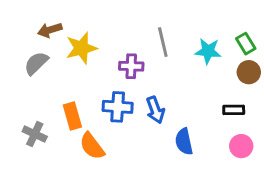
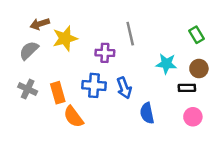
cyan star: (208, 51) -> (166, 64), moved
brown circle: (249, 72) -> (199, 69), moved
gray cross: (35, 134) -> (28, 89), moved

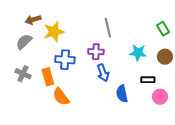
purple cross: (105, 53) -> (96, 52), moved
blue cross: (94, 85) -> (65, 60), moved
black rectangle: (187, 88) -> (148, 80), moved

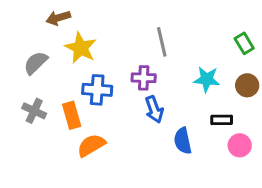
brown arrow: (33, 20) -> (58, 18), moved
yellow star: (54, 32) -> (81, 48), turned -30
orange semicircle: (61, 97) -> (91, 145), turned 96

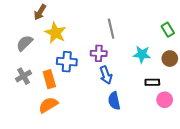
brown arrow: (58, 18) -> (40, 12), turned -42
gray cross: (34, 111) -> (24, 76), turned 35
blue semicircle: (183, 141) -> (114, 101), moved
orange semicircle: (91, 145) -> (48, 105), moved

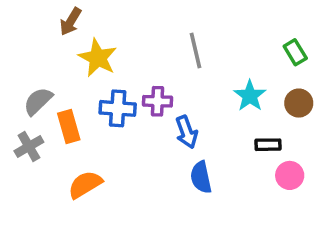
gray semicircle: (25, 43) -> (38, 101), moved
purple cross: (99, 53) -> (158, 101), moved
cyan star: (142, 54) -> (250, 96), turned 30
gray cross: (24, 76) -> (29, 146), moved
orange rectangle: (49, 79) -> (69, 127), moved

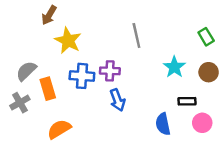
blue arrow: (186, 132) -> (117, 100), moved
blue semicircle: (201, 177) -> (163, 124), moved

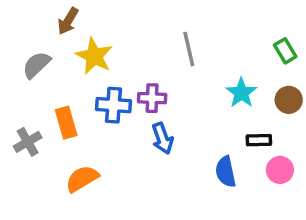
gray semicircle: (26, 71) -> (36, 65), moved

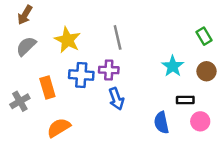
brown arrow: (68, 21) -> (25, 15), moved
gray line: (189, 49) -> (118, 37), moved

